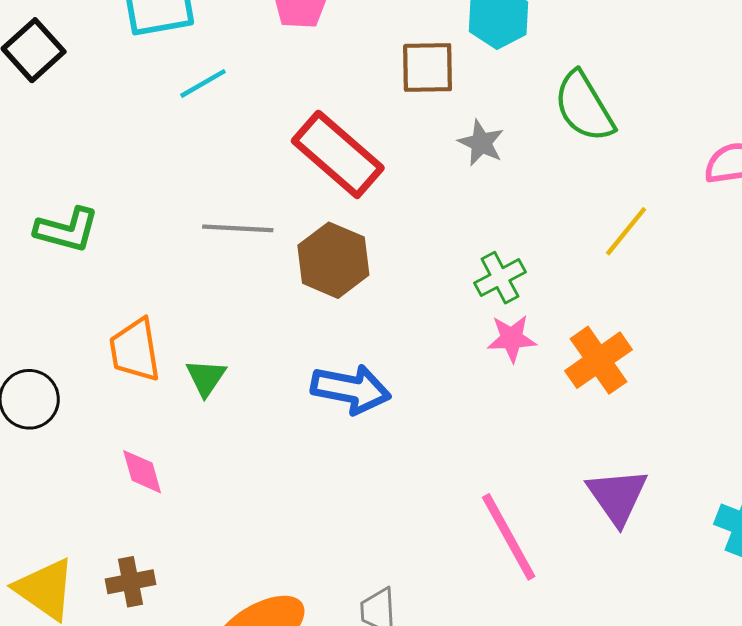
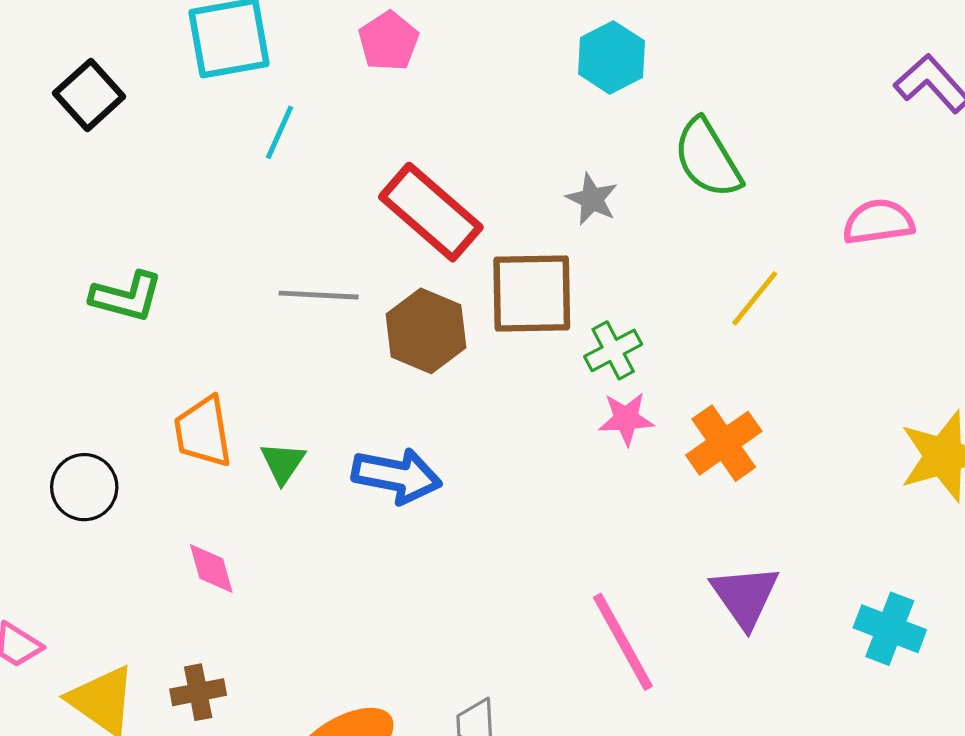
brown square: (428, 68) -> (532, 293), moved, size x1.4
cyan line: (203, 83) -> (280, 132), turned -36
blue arrow: (351, 389) -> (397, 476), moved

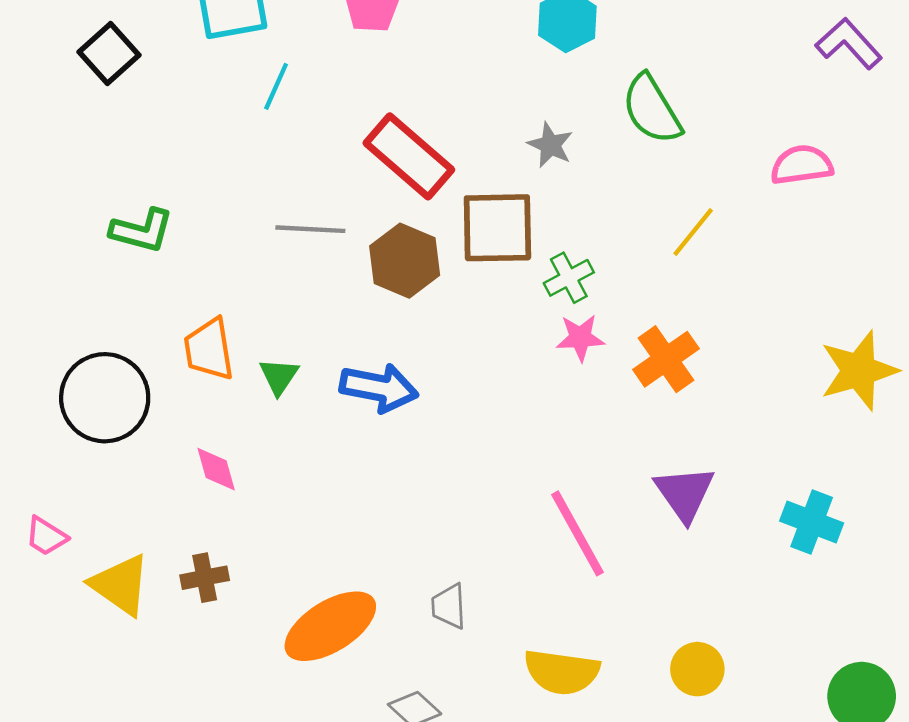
black circle: (84, 487) -> (105, 398), size x1.5

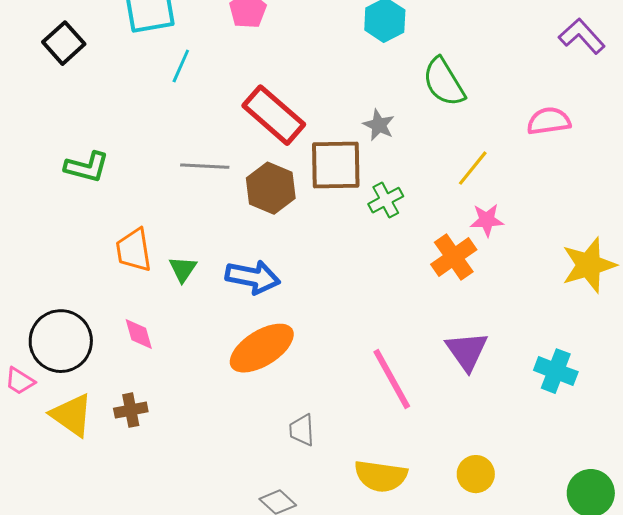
gray star: (550, 145) -> (379, 125), moved
pink star: (580, 338) -> (487, 220), moved
black circle: (105, 398) -> (61, 341), moved
orange ellipse: (330, 626) -> (262, 348), moved

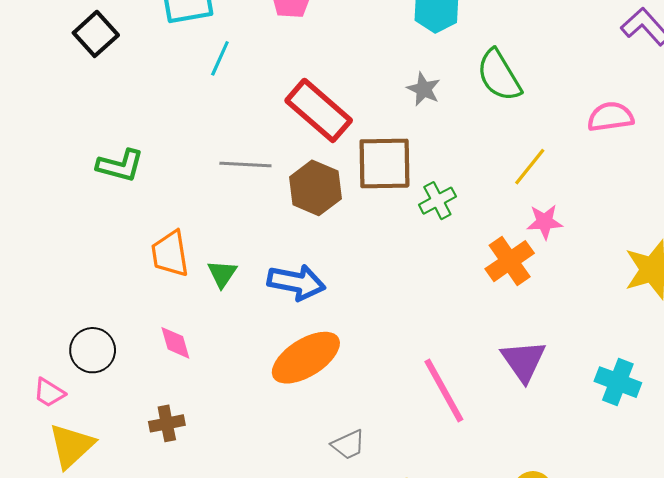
gray star: (379, 125) -> (424, 89), moved
black circle: (61, 341) -> (93, 350), size x0.7
yellow triangle: (72, 415) -> (71, 446), moved, turned 42
gray trapezoid: (302, 430) -> (348, 445), turned -112

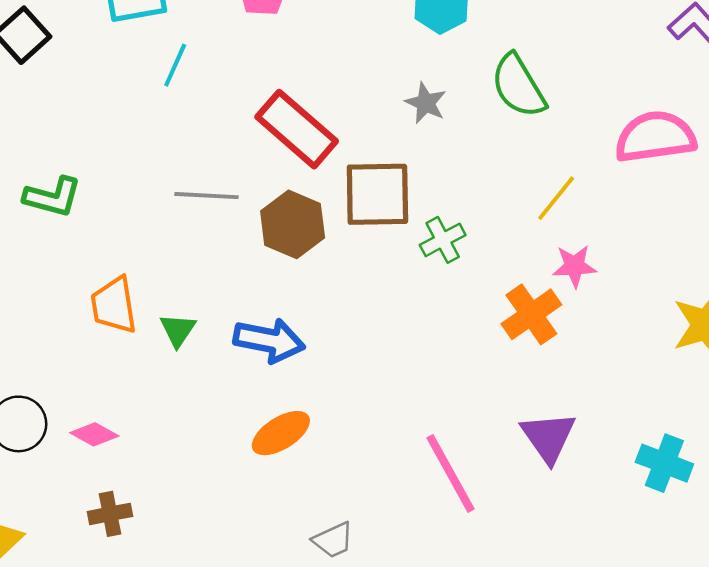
pink semicircle: (610, 117) -> (655, 137), size x1.4
pink diamond: (175, 343) -> (94, 434), moved, turned -45
orange ellipse: (306, 358) -> (281, 433), size x0.7

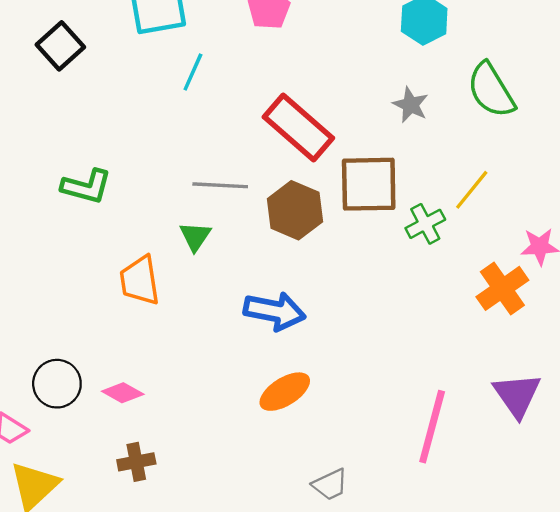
yellow line: (556, 198) -> (472, 190), moved
green triangle: (178, 330) -> (195, 236), moved
pink line: (450, 473) -> (432, 427), turned 44

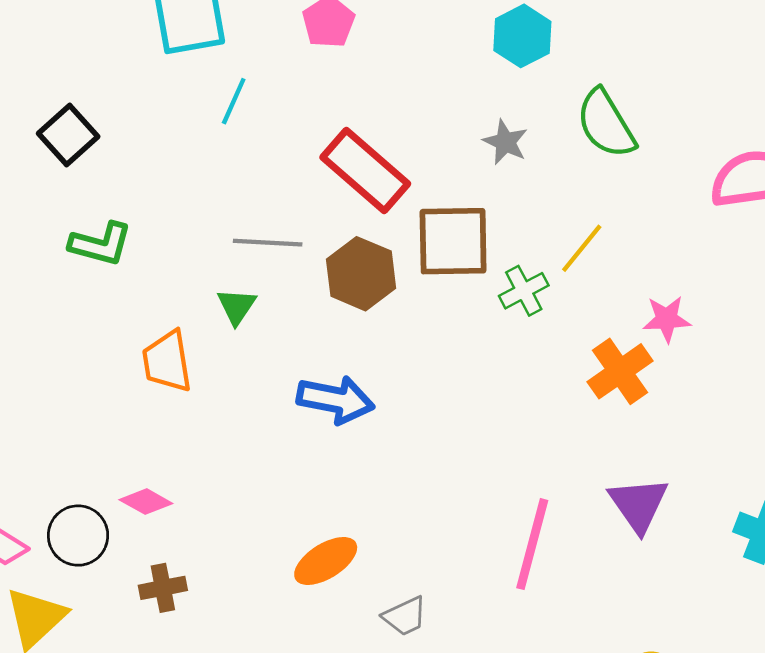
black square: (60, 46) -> (68, 135), moved
black circle: (57, 384) -> (78, 536), moved
orange ellipse: (285, 392) -> (326, 561), moved

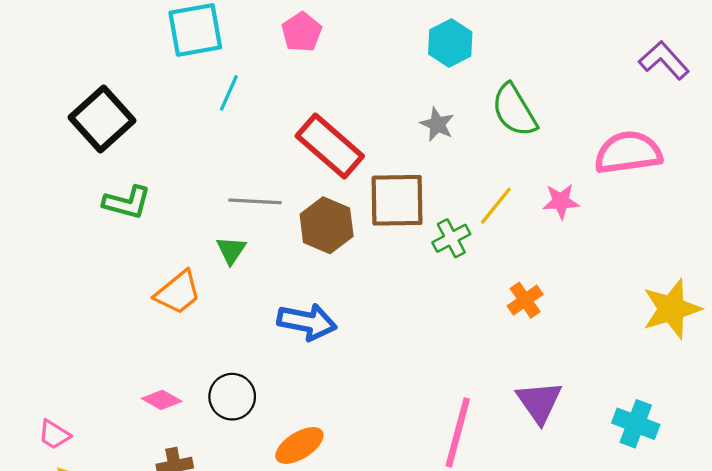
black square: (68, 135) -> (102, 119), size x1.4
pink star: (667, 319) -> (561, 201), moved
orange trapezoid: (167, 361) -> (178, 293), turned -120
orange cross: (620, 371) -> (525, 300), size x0.7
black circle: (78, 536) -> (232, 397), moved

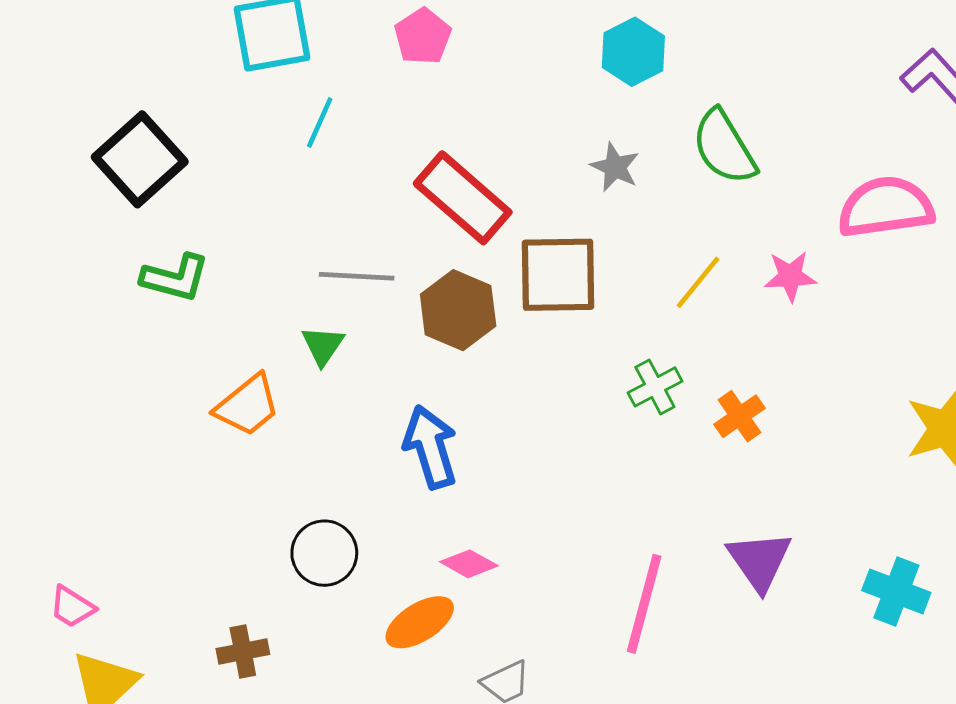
green cross: (451, 238) -> (655, 387), moved
blue arrow: (307, 322) -> (430, 447), turned -118
pink diamond: (162, 400) -> (469, 564), moved

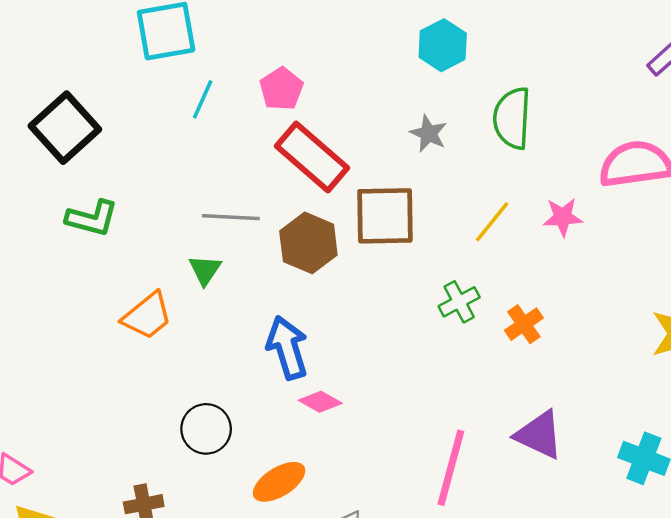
pink pentagon: (423, 36) -> (281, 89), moved
green semicircle: (724, 147) -> (512, 118), turned 34
purple triangle: (759, 561) -> (539, 435), turned -30
pink diamond: (469, 564) -> (320, 402), moved

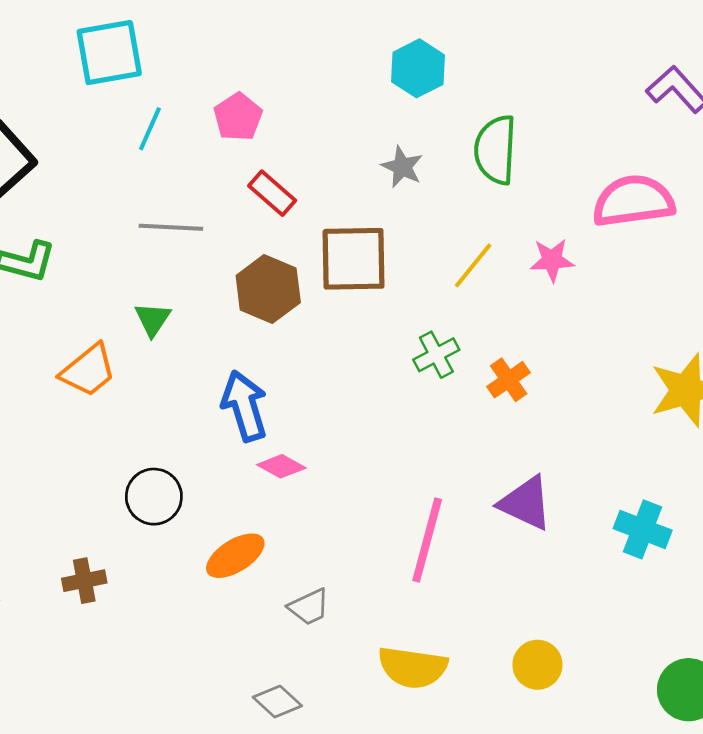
red rectangle: (312, 157) -> (272, 193), size x0.6
gray line: (231, 217) -> (171, 227), moved

